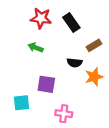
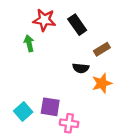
green arrow: (36, 47) -> (29, 43), moved, turned 56
purple square: (46, 84) -> (50, 107), moved
cyan square: (21, 103) -> (23, 111), turned -35

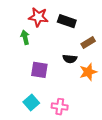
black rectangle: (77, 25) -> (67, 21), turned -36
purple square: (50, 107) -> (39, 70), moved
cyan square: (23, 111) -> (31, 102), moved

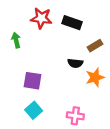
green arrow: (25, 37) -> (16, 40), moved
purple square: (39, 70) -> (33, 81), moved
pink cross: (60, 107) -> (75, 116), moved

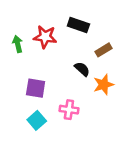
red star: (41, 18) -> (45, 37), moved
black semicircle: (75, 63) -> (82, 69), turned -144
pink cross: (75, 116) -> (69, 110), moved

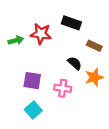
green arrow: (18, 44) -> (16, 40), turned 88
brown rectangle: (104, 50) -> (94, 46), turned 56
pink cross: (69, 110) -> (63, 88), moved

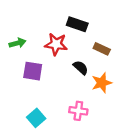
red star: (41, 34) -> (56, 44), moved
purple square: (32, 81) -> (33, 71), moved
pink cross: (63, 88) -> (78, 111), moved

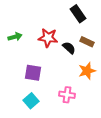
black rectangle: (77, 24) -> (78, 14), moved, turned 36
black semicircle: (81, 68) -> (69, 48), moved
purple square: (33, 71) -> (33, 73), moved

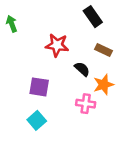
green arrow: (15, 37) -> (12, 24), moved, turned -96
black semicircle: (69, 48) -> (82, 69), moved
pink cross: (67, 95) -> (86, 104), moved

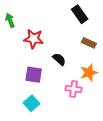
red star: (57, 45) -> (34, 39), moved
black semicircle: (82, 69) -> (59, 59), moved

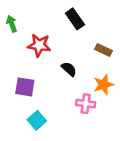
black rectangle: (80, 14) -> (75, 19), moved
purple square: (34, 75) -> (25, 87), moved

